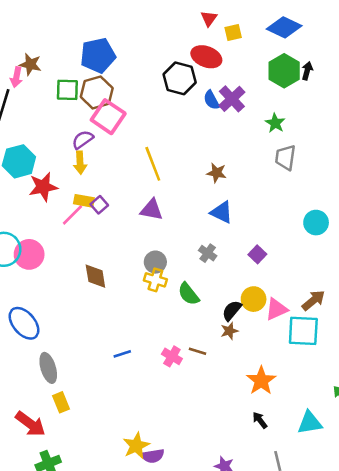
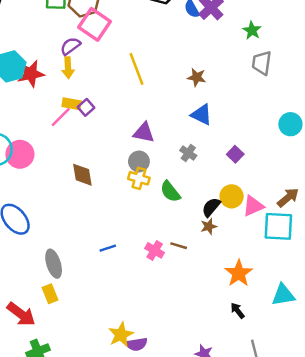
red star: (43, 187) -> (31, 74), moved
purple triangle: (152, 210) -> (144, 133), moved
gray ellipse: (48, 368) -> (54, 264), moved
cyan triangle: (310, 423) -> (283, 295), moved

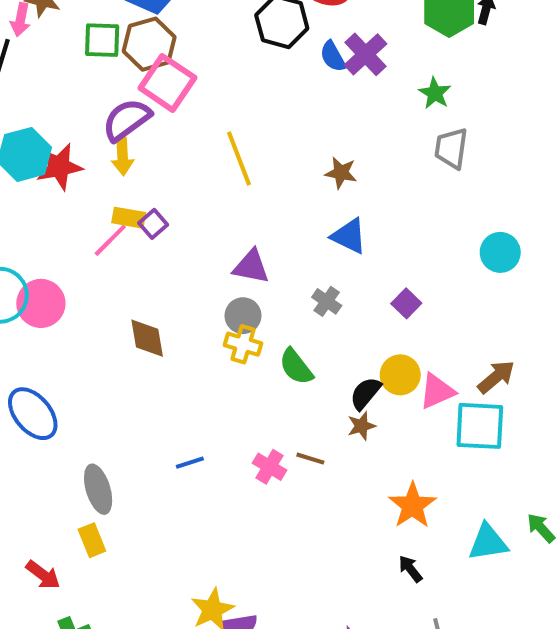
purple semicircle: (70, 46) -> (127, 120), size x1.4
red arrow: (21, 314) -> (43, 575), size x0.7

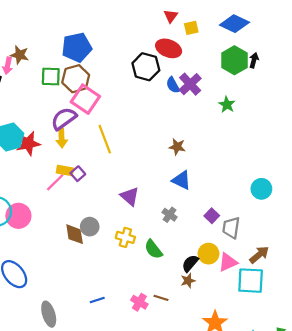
gray trapezoid: (451, 148) -> (231, 228), moved
yellow line: (239, 158) -> (105, 139), moved
purple triangle: (251, 267) -> (130, 196), turned 30
gray circle: (243, 316) -> (90, 227), moved

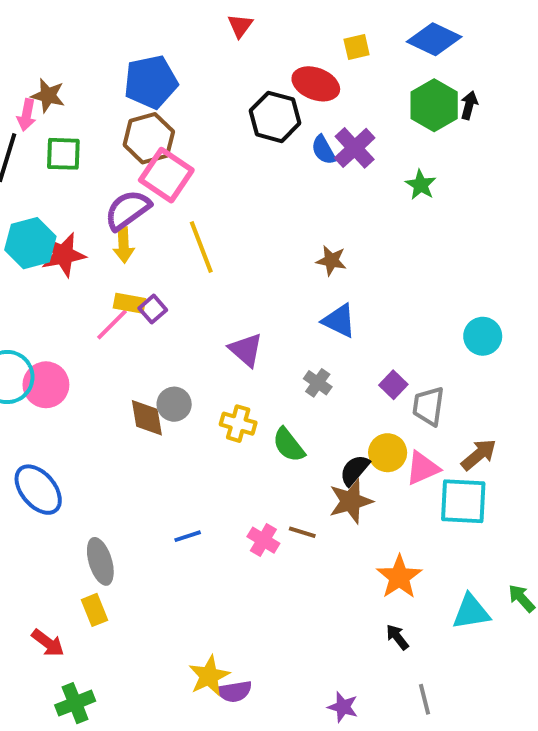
red triangle: (171, 16) -> (240, 26), moved
green square: (51, 77) -> (63, 154), moved
brown star: (188, 281) -> (351, 501), size x1.6

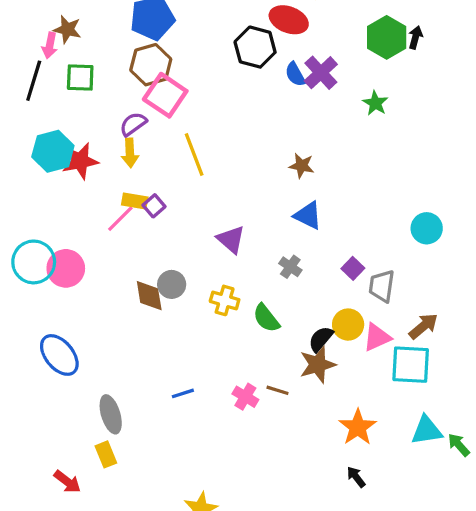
purple semicircle: (127, 210) -> (133, 124), size x0.7
cyan triangle: (471, 612) -> (427, 430), moved

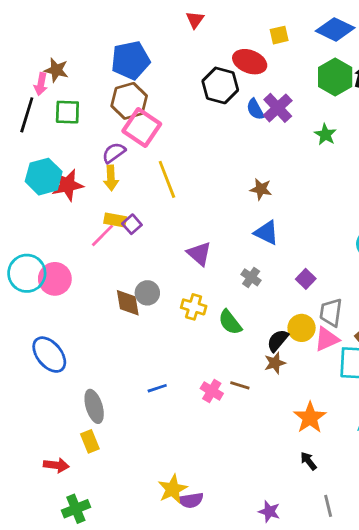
gray trapezoid: (382, 286) -> (331, 312), moved
brown star: (318, 365) -> (275, 363), size x0.7
red arrow: (67, 482) -> (56, 465), turned -30

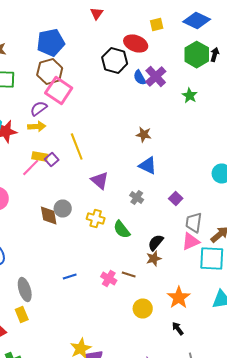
yellow arrow: (111, 178) -> (37, 126), turned -90
yellow line: (167, 179) -> (77, 146), moved
yellow circle: (302, 328) -> (143, 308), moved

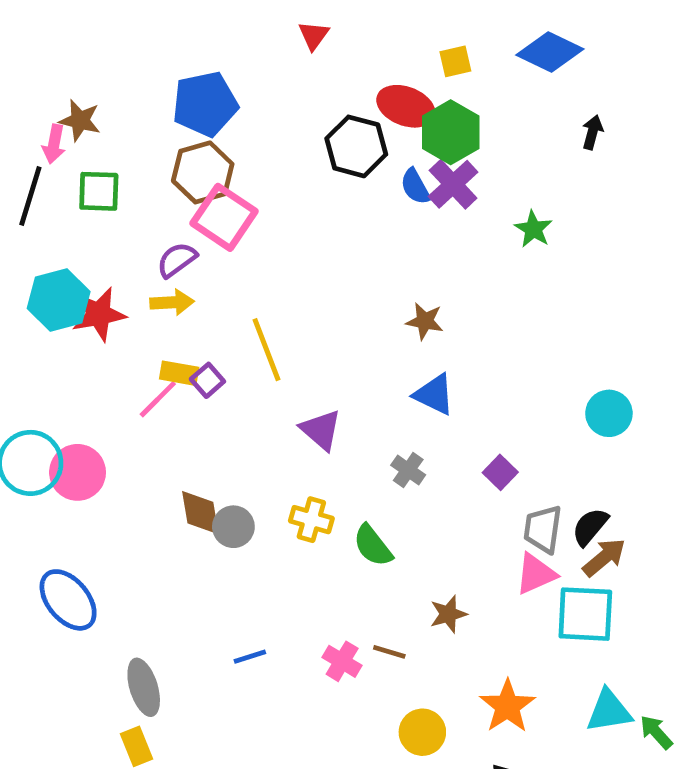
green hexagon: (197, 54) -> (451, 132), moved
gray circle: (63, 208) -> (233, 527), moved
black semicircle: (156, 242) -> (590, 527), moved

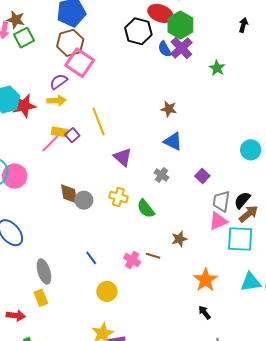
green square: (99, 191) -> (24, 38), moved, turned -30
blue line: (250, 657) -> (91, 258), turned 72
yellow circle: (422, 732) -> (107, 291), moved

